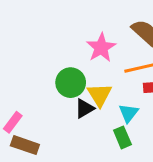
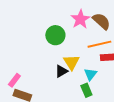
pink star: (101, 48) -> (80, 19), moved
green circle: (71, 83) -> (55, 35), moved

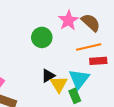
yellow triangle: (71, 62) -> (59, 84), moved
cyan triangle: (90, 74) -> (79, 79), size x1.5

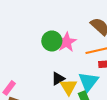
pink star: (68, 20) -> (66, 42), moved

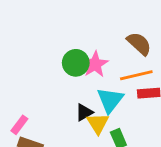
cyan triangle: (88, 82) -> (110, 100), moved

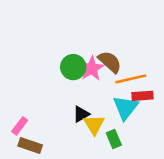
brown semicircle: (139, 44) -> (110, 62), moved
cyan triangle: (110, 100) -> (126, 108), moved

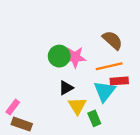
brown semicircle: (110, 62) -> (112, 40), moved
pink star: (92, 68) -> (75, 57), turned 30
black triangle: (81, 114) -> (66, 88), moved

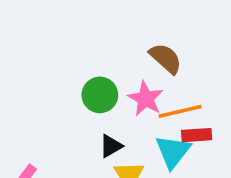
brown semicircle: (112, 40) -> (166, 58), moved
pink star: (75, 57) -> (145, 99), moved, turned 30

